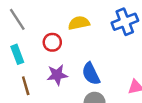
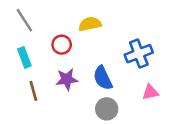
blue cross: (125, 22) -> (139, 54), moved

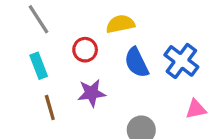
blue cross: (139, 54) -> (181, 61), turned -32
blue semicircle: (103, 78) -> (136, 63), moved

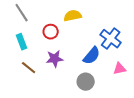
blue semicircle: (136, 63) -> (92, 56), moved, turned -114
brown line: (50, 107) -> (29, 68), turned -35

